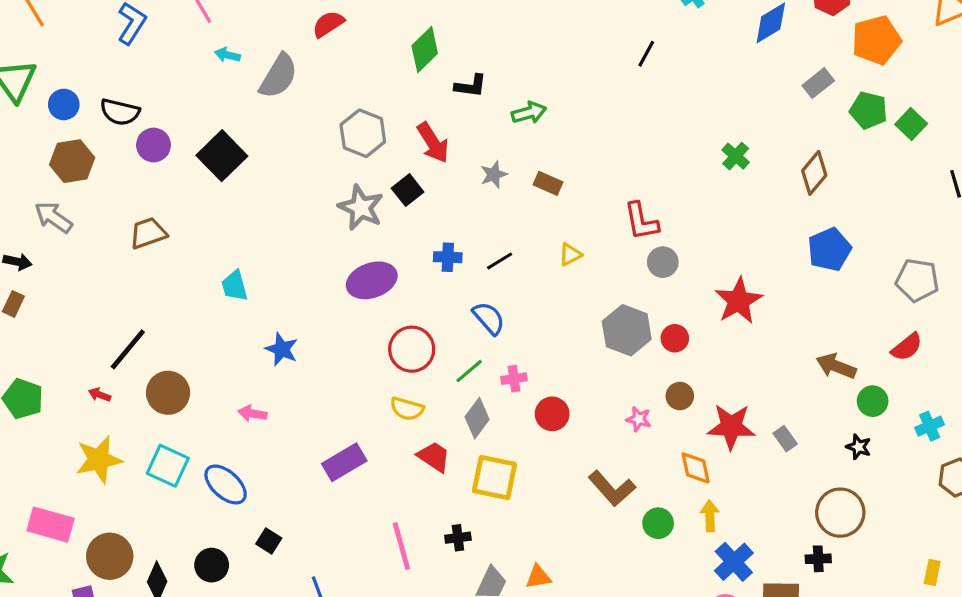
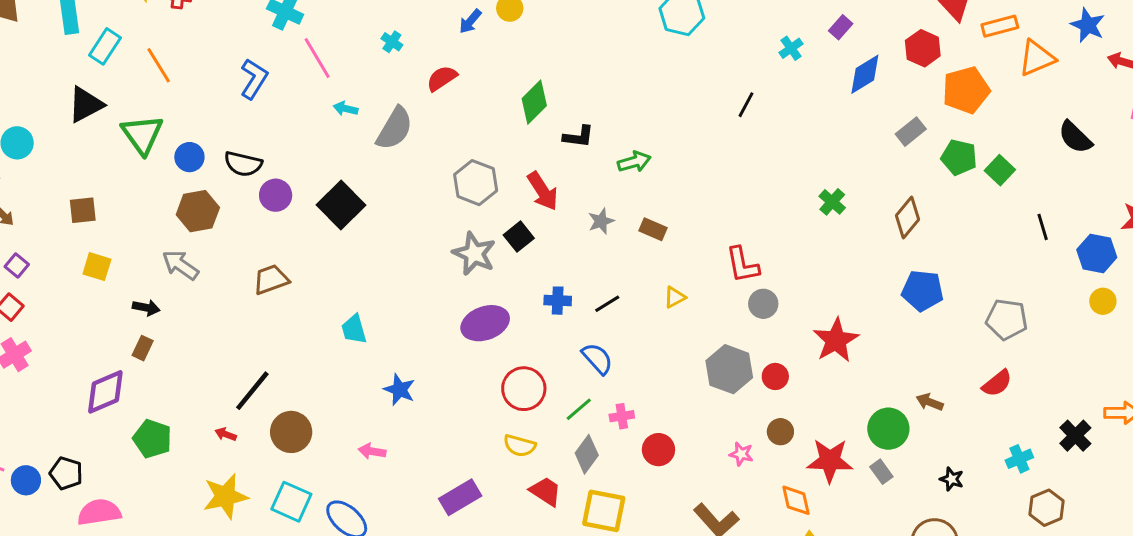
blue pentagon: (829, 249) -> (922, 291), turned 30
brown arrow: (836, 366) -> (930, 402), size x0.7
green circle: (873, 401) -> (888, 429), moved, size x1.4

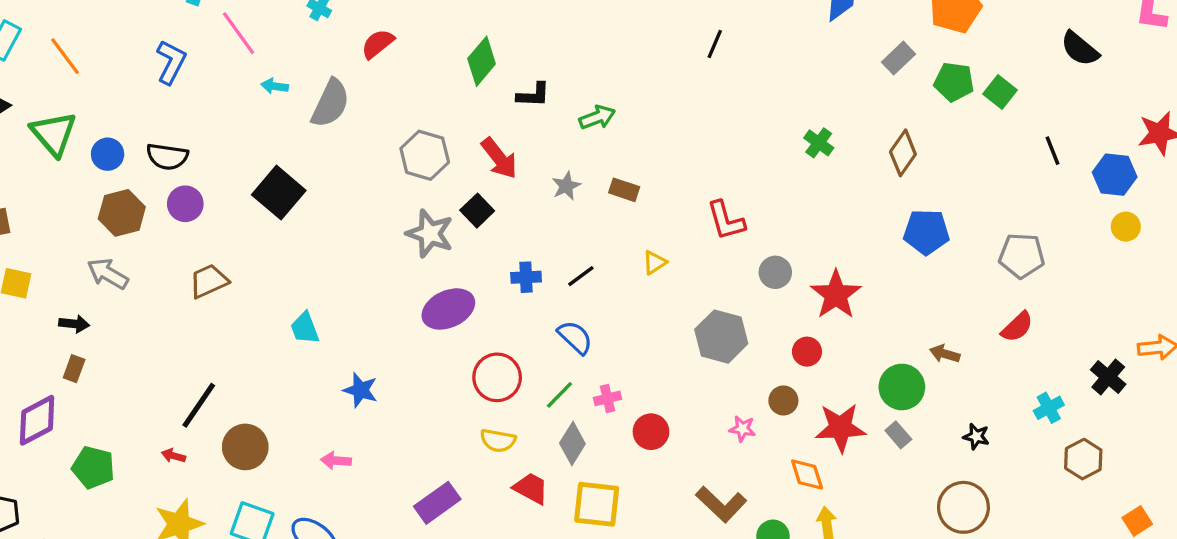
purple circle: (276, 195) -> (185, 204), moved
gray circle: (763, 304) -> (775, 272), moved
red circle: (775, 376) -> (807, 352), moved

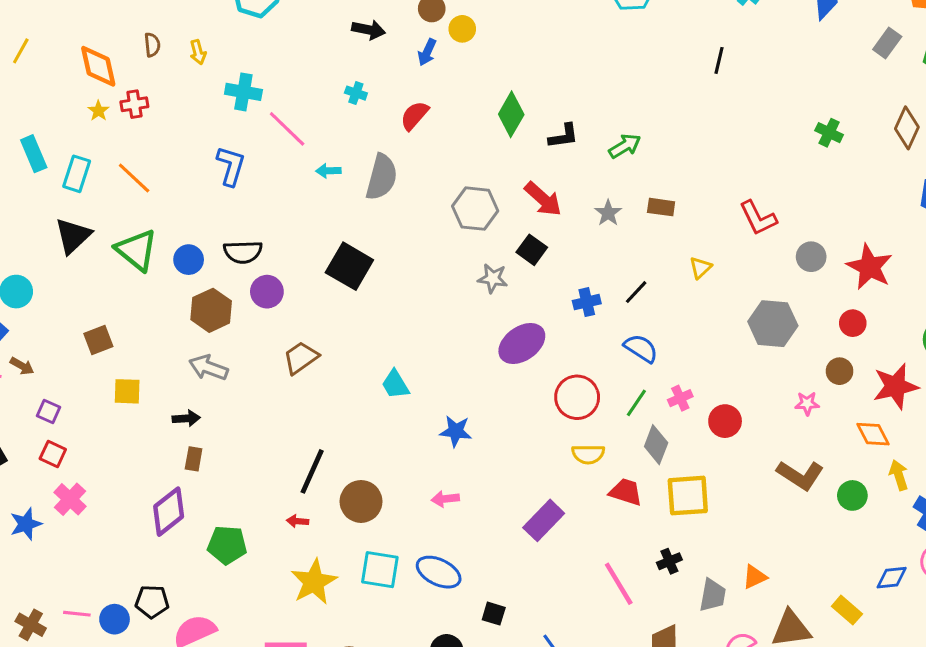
gray star: (430, 234) -> (493, 278), size x0.7

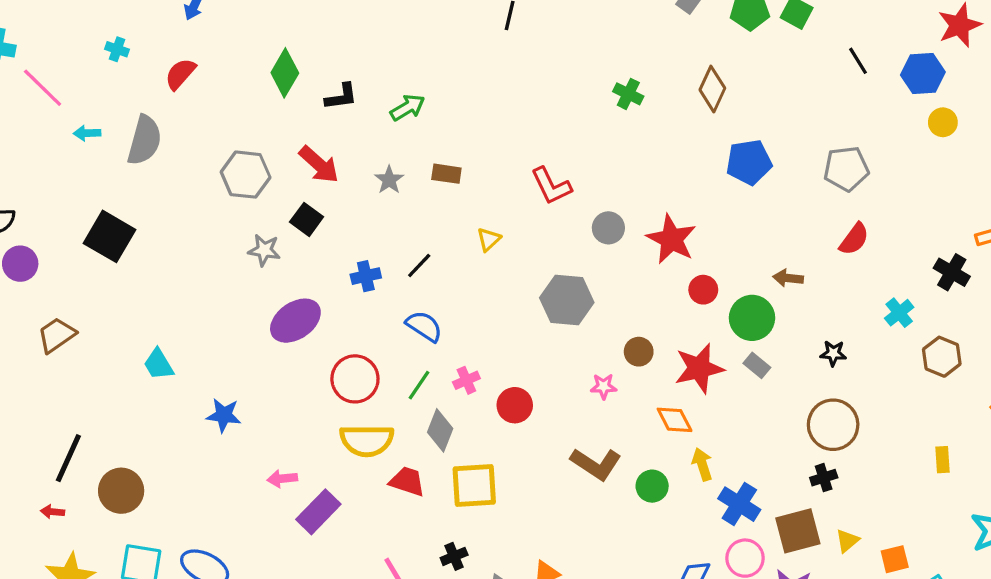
red circle: (853, 323) -> (703, 290), moved
yellow semicircle: (588, 454) -> (367, 440), size x1.5
pink arrow: (445, 499) -> (282, 479), moved

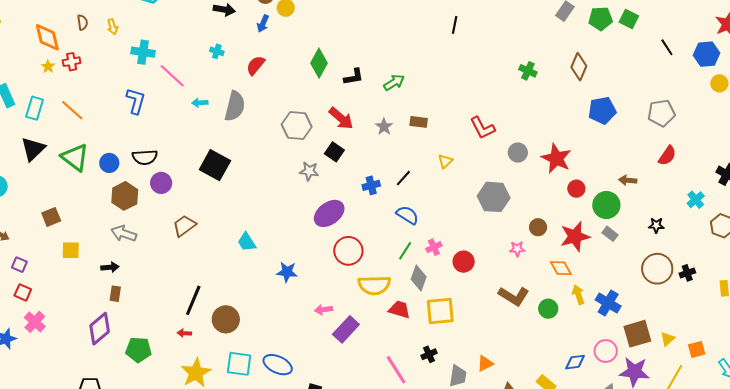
red circle: (355, 379) -> (348, 251), moved
black cross: (824, 478) -> (687, 273), moved
blue cross: (739, 504) -> (608, 303), moved

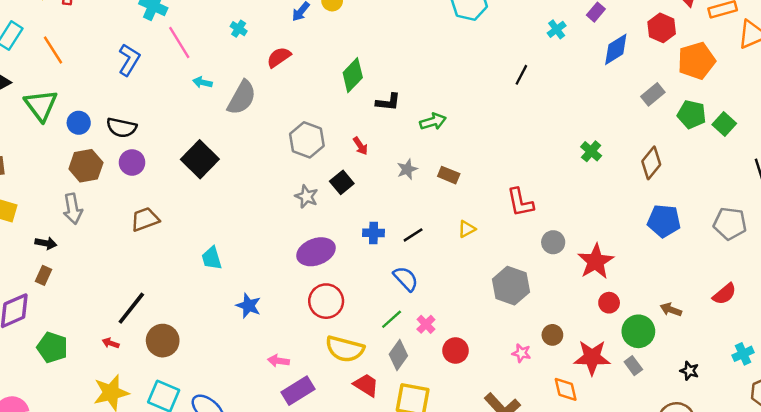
gray pentagon: (661, 113) -> (730, 224), moved
red arrow: (341, 118) -> (360, 146), size x0.6
gray arrow: (124, 234) -> (73, 209), turned -135
pink cross: (434, 247) -> (426, 324), turned -35

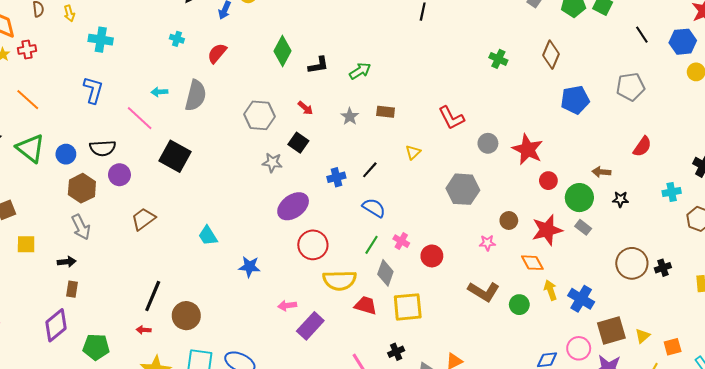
pink line: (179, 42) -> (140, 118), moved
cyan cross: (743, 354) -> (672, 192), turned 30
black star: (689, 371) -> (620, 199), moved

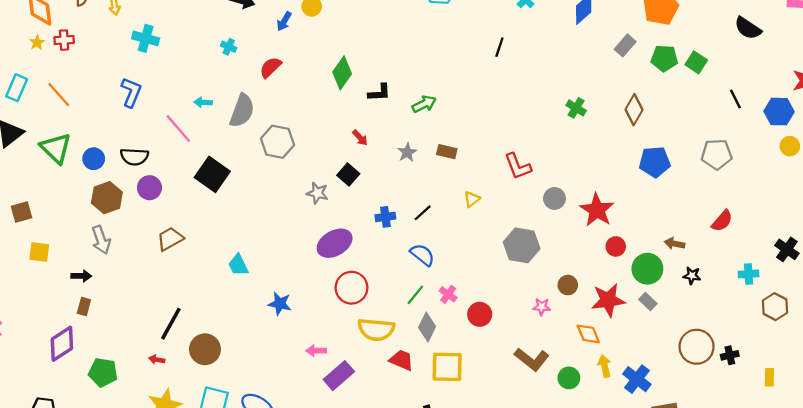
gray hexagon: (259, 115) -> (278, 142), moved

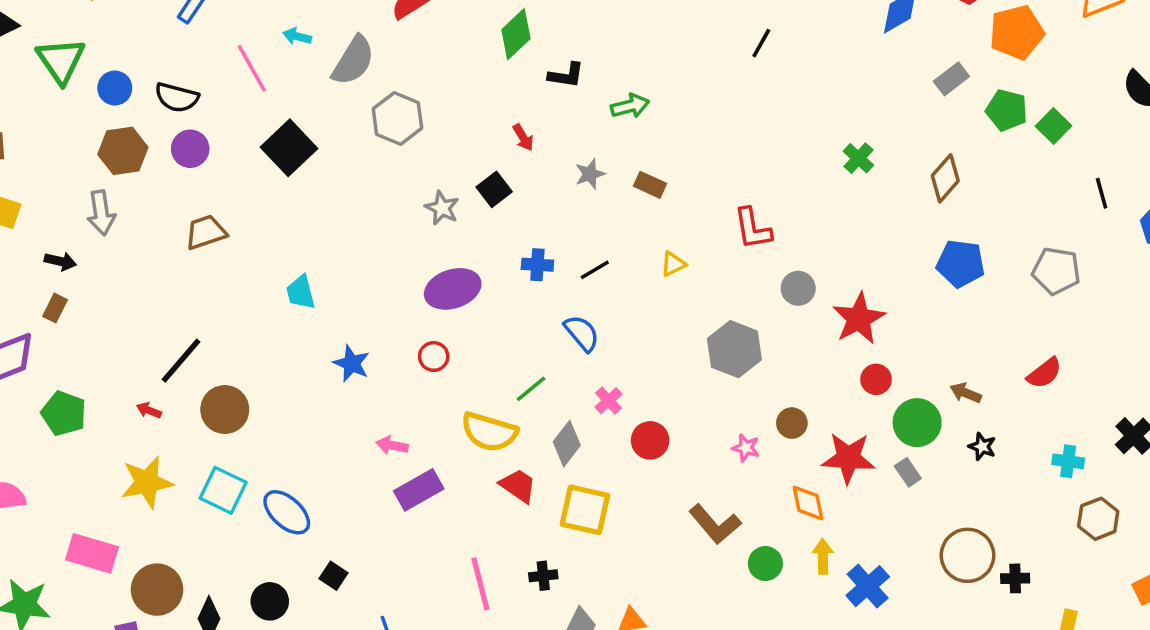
red circle: (351, 288) -> (434, 357), moved, size x0.6
green line: (415, 295) -> (531, 389), moved

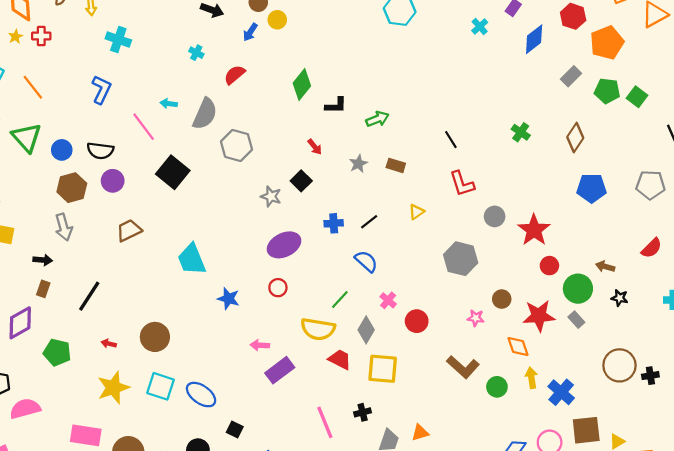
black line: (761, 43) -> (451, 140), moved, turned -54
cyan trapezoid: (301, 292) -> (192, 259), size x1.5
black line: (181, 361) -> (89, 296), moved

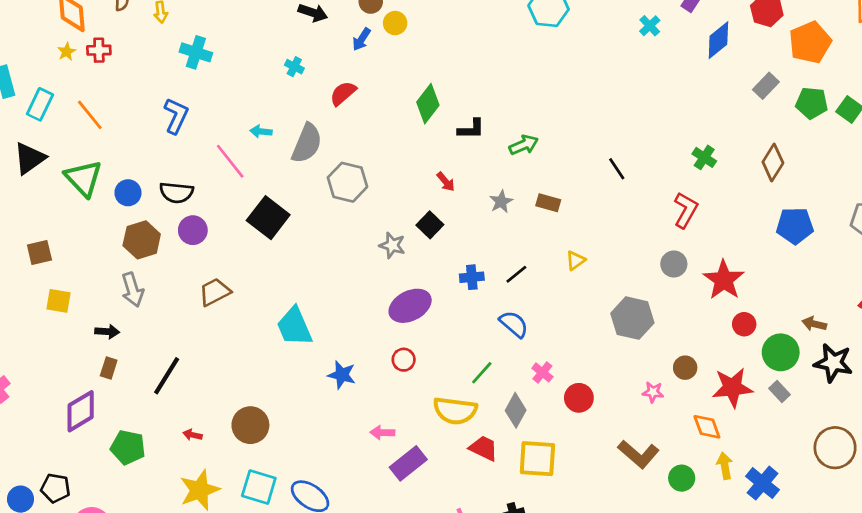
red L-shape: (462, 184) -> (686, 210), moved, turned -132
black star: (620, 298) -> (833, 363), size x1.8

